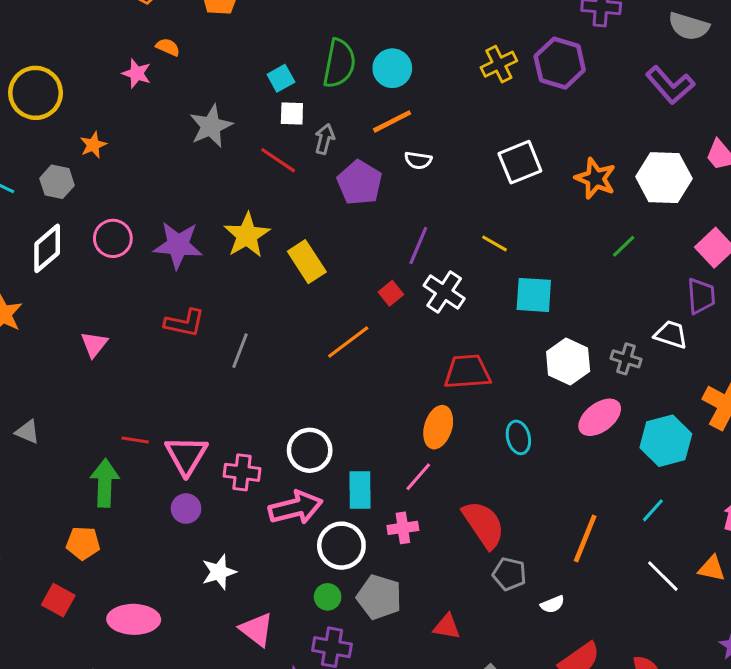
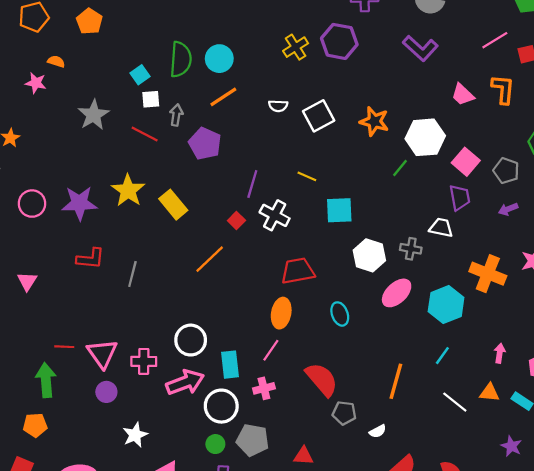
white semicircle: (418, 160) -> (278, 106), moved
white hexagon: (664, 178) -> (425, 137), moved

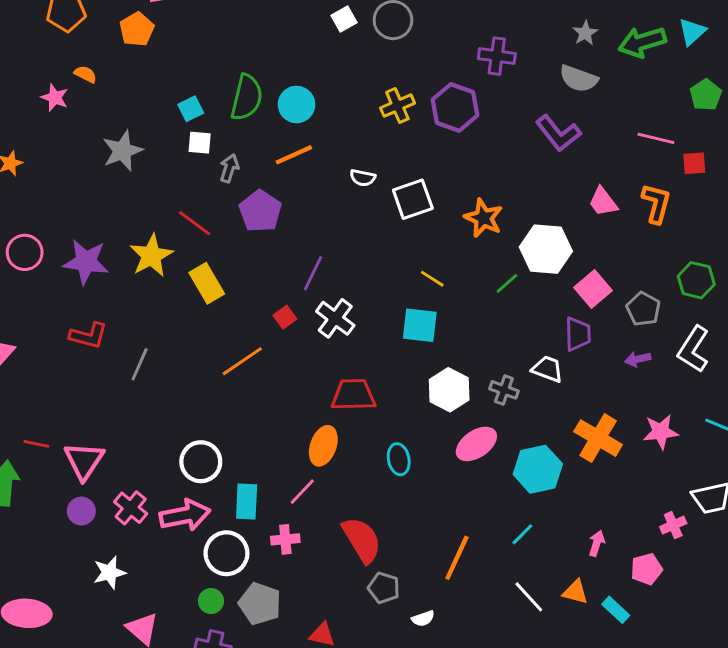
pink line: (495, 40) -> (656, 138), turned 36
red line: (145, 134) -> (194, 223), moved
yellow line: (307, 176) -> (432, 279), moved
pink cross: (144, 361) -> (131, 508), moved, turned 30

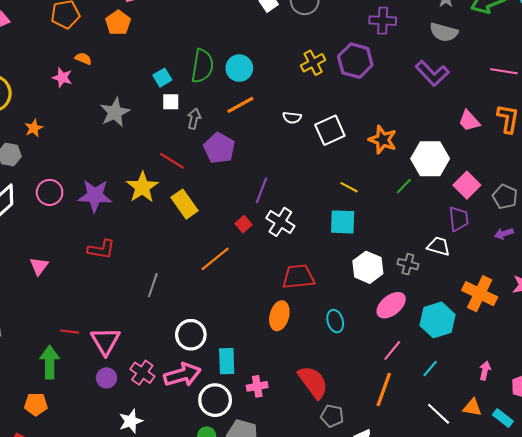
gray line: (140, 364) -> (153, 285), moved
pink line: (302, 492) -> (392, 351), moved

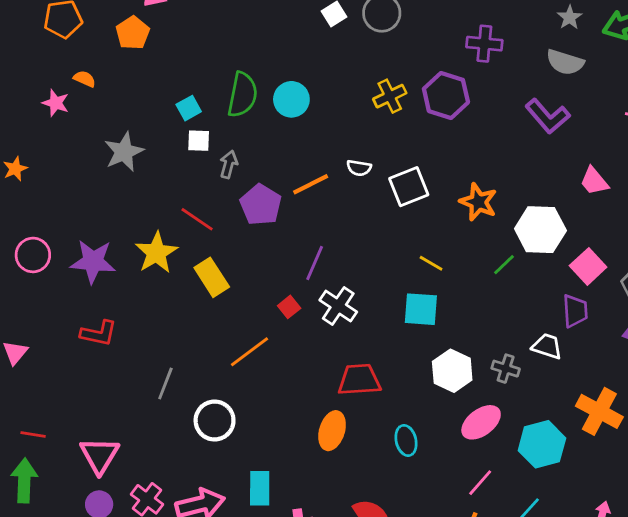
orange line: (240, 105) -> (311, 184), moved
red line: (70, 332) -> (33, 435), moved
white circle: (191, 335) -> (215, 421), moved

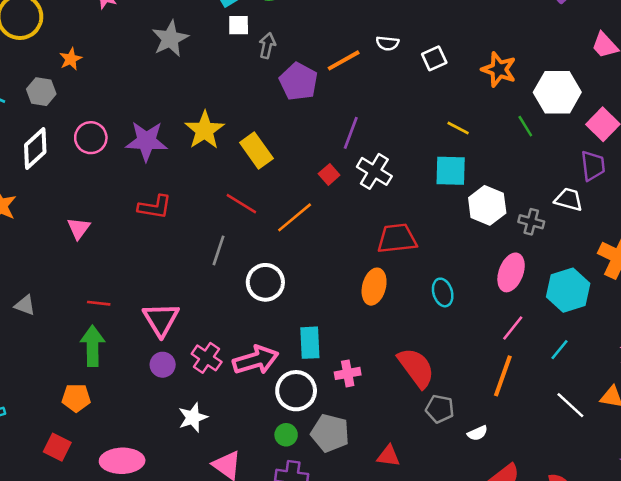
white square: (409, 187) -> (434, 58), size x0.7
red line: (197, 219) -> (241, 204), moved
green line: (504, 265) -> (525, 126), turned -75
white hexagon: (452, 371) -> (487, 205), moved
pink ellipse: (481, 422) -> (511, 272), turned -30

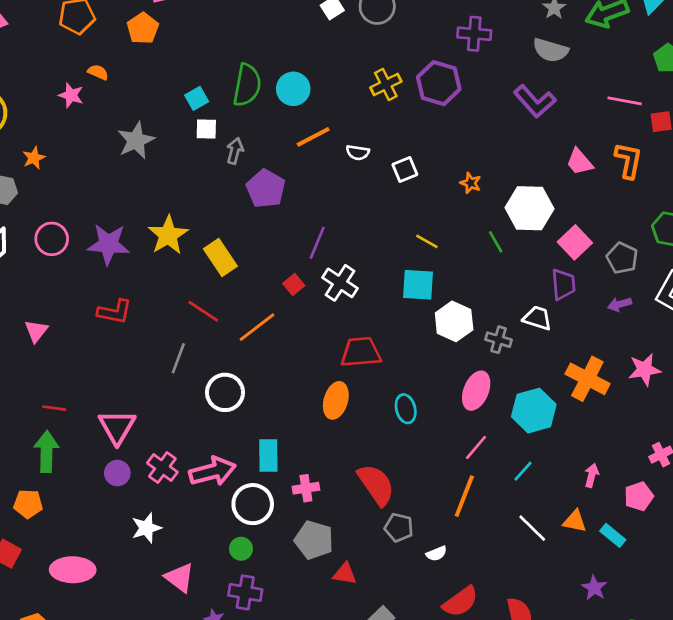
orange line: (344, 60) -> (313, 137), moved
orange star: (499, 69) -> (471, 183), size x0.6
gray pentagon: (330, 433) -> (314, 540), moved

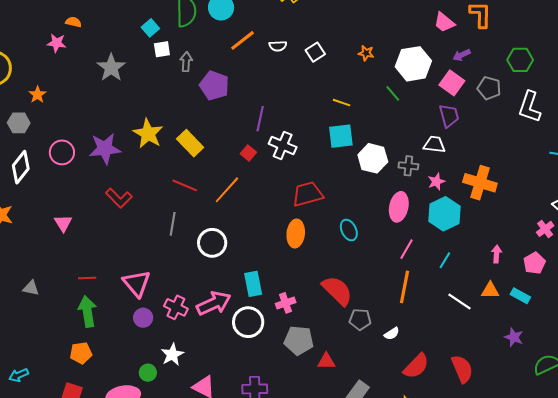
purple arrow: (620, 304) -> (462, 55), moved
red L-shape: (115, 312) -> (119, 198), turned 44
pink star: (644, 370) -> (436, 182), moved, size x0.7
green circle: (241, 549) -> (148, 373), moved

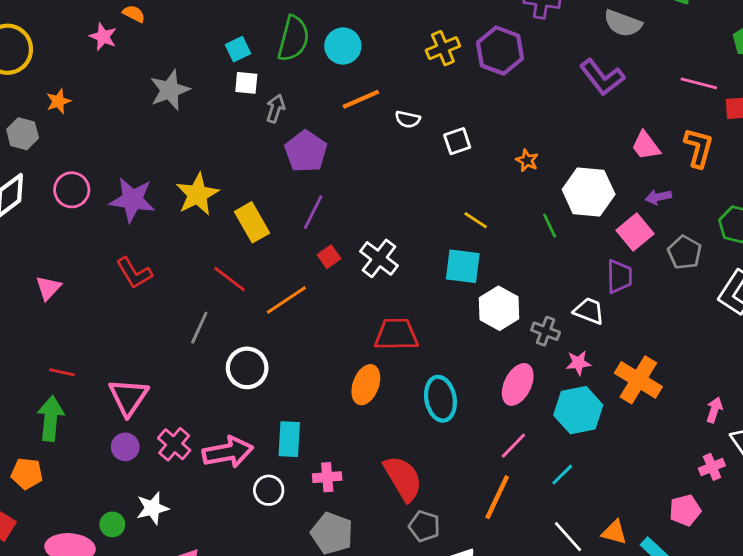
purple line: (260, 119) -> (313, 212), moved
cyan ellipse: (349, 230) -> (440, 399), size x1.4
pink arrow: (496, 254) -> (714, 410), moved
white circle: (248, 322) -> (269, 490), size x0.7

